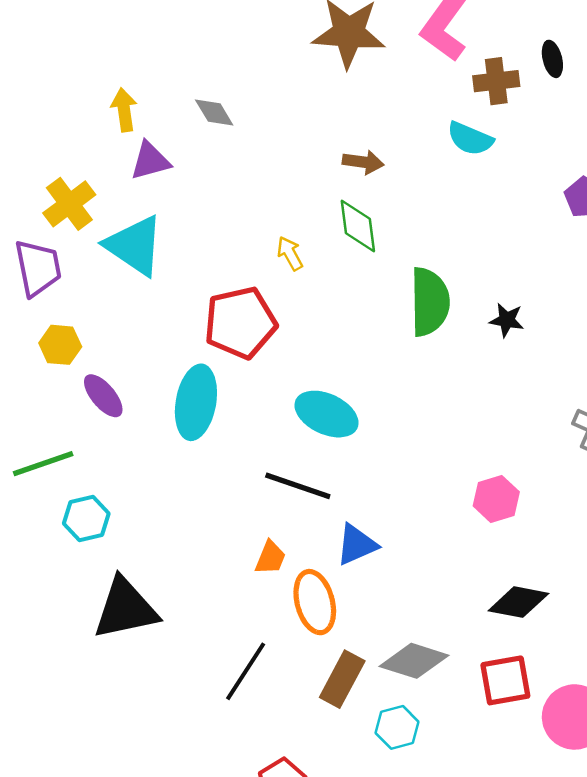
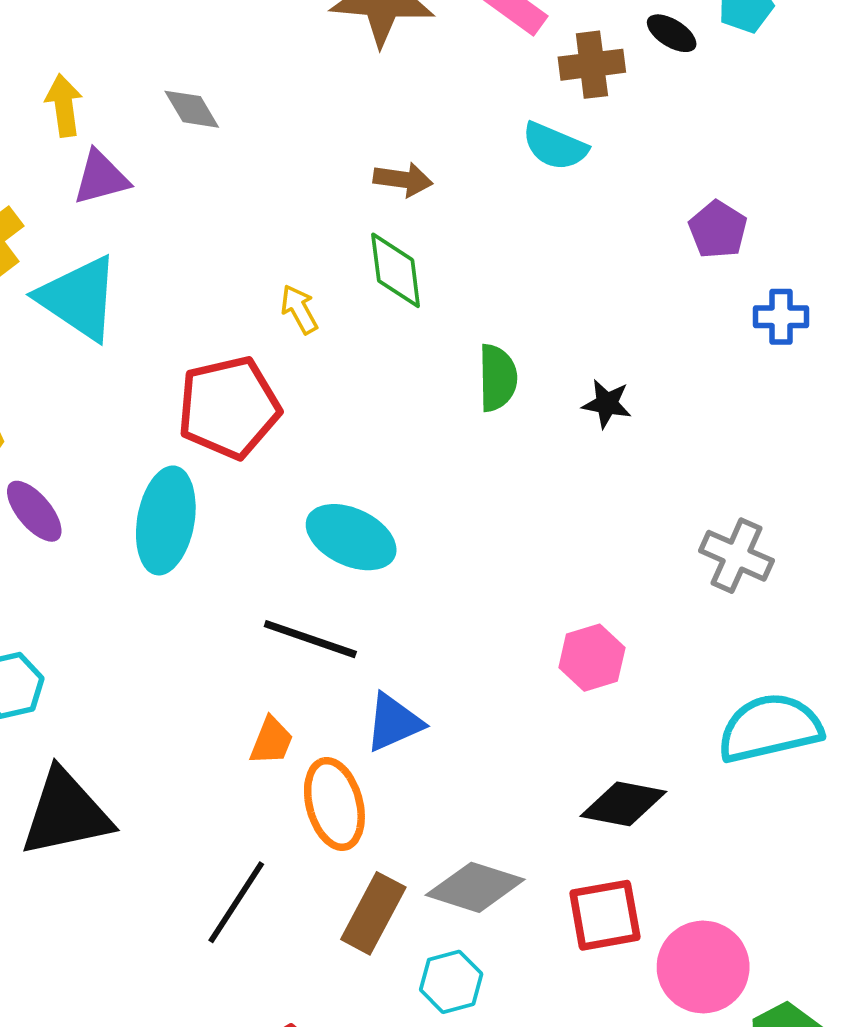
black ellipse: (552, 59) -> (672, 33), turned -44
green semicircle: (430, 302) -> (497, 378), size x0.7

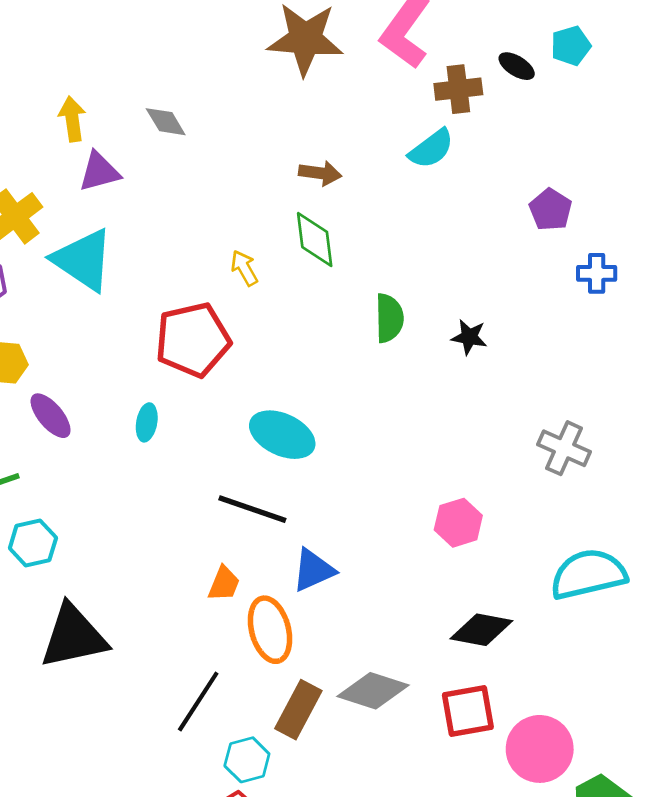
cyan semicircle: (555, 146) -> (431, 149), turned -60
cyan ellipse: (166, 520) -> (147, 422), size x0.5
cyan hexagon: (451, 982) -> (247, 760), moved

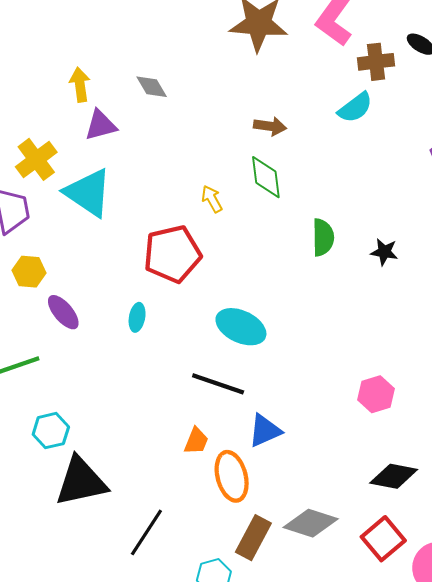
cyan hexagon: (33, 543) -> (51, 431), moved
black line: (198, 702) -> (146, 532), moved
red square: (468, 711) -> (383, 539), turned -30

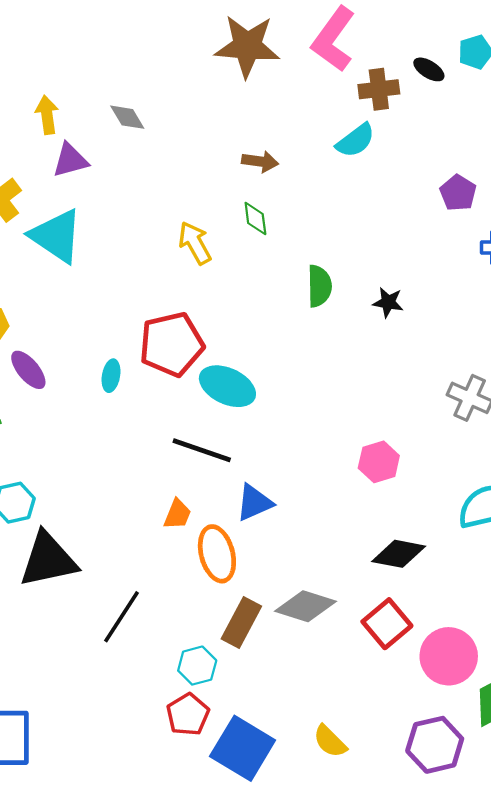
green diamond: (266, 177) -> (255, 218), size x0.7
yellow arrow: (212, 199) -> (195, 243), size x1.4
red pentagon: (172, 254) -> (172, 344), moved

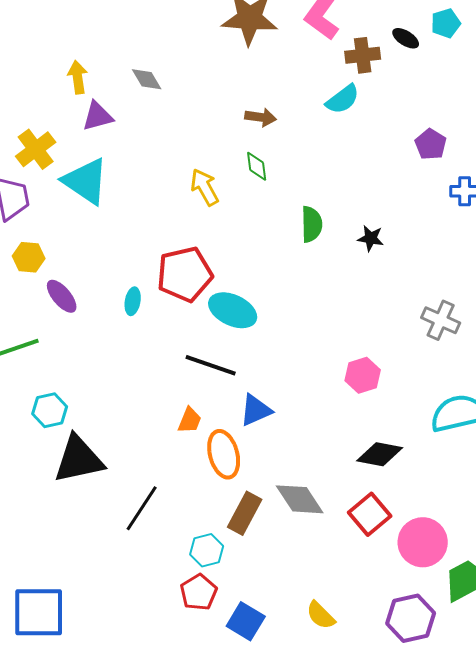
gray diamond: (305, 606) -> (300, 499), turned 39
blue square: (243, 748) -> (246, 621), size x0.7

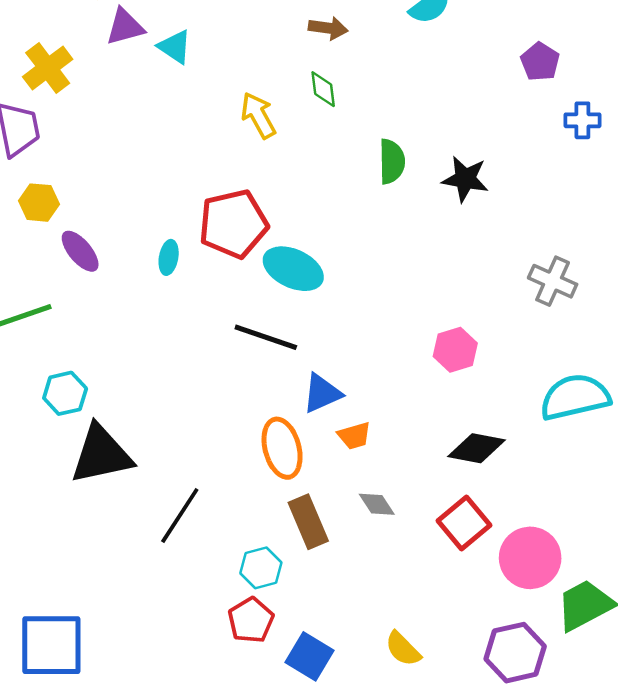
cyan triangle: (86, 181) -> (175, 47), moved, size x0.6
black star: (371, 238) -> (465, 179), size x1.4
orange trapezoid: (190, 420) -> (354, 436), moved, turned 52
gray diamond: (300, 499) -> (377, 504), size x0.6
brown rectangle: (245, 513) -> (308, 522), turned -51

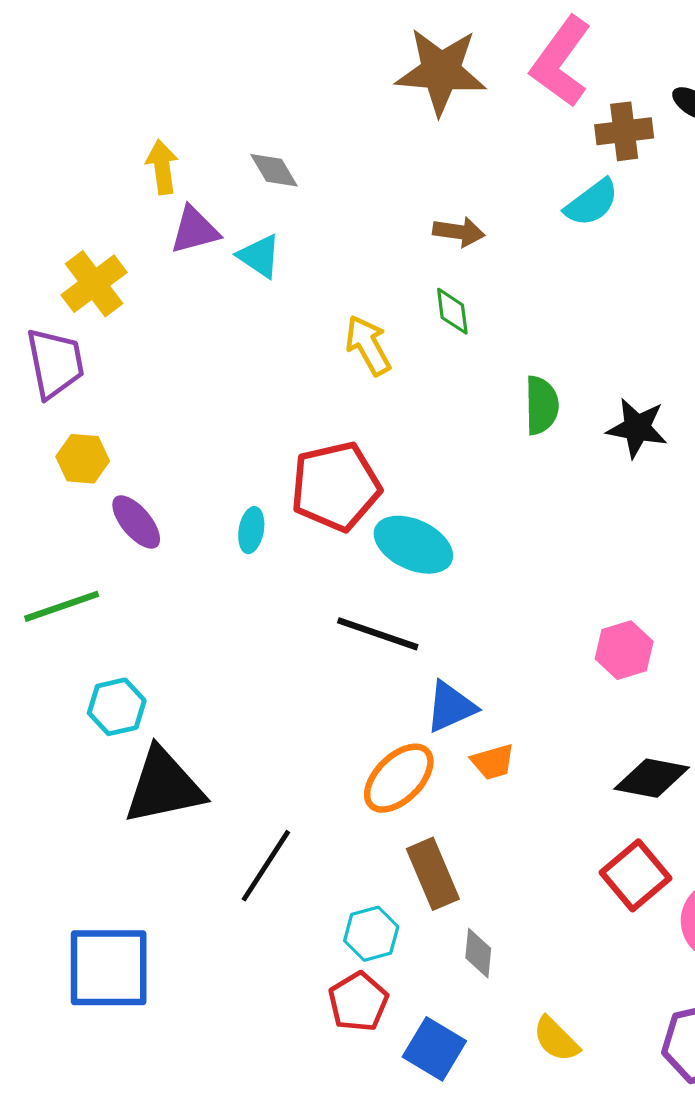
orange ellipse: (282, 448) -> (399, 778), turned 60
gray diamond: (377, 504) -> (478, 953), moved, turned 39
blue square: (51, 645) -> (109, 968), moved

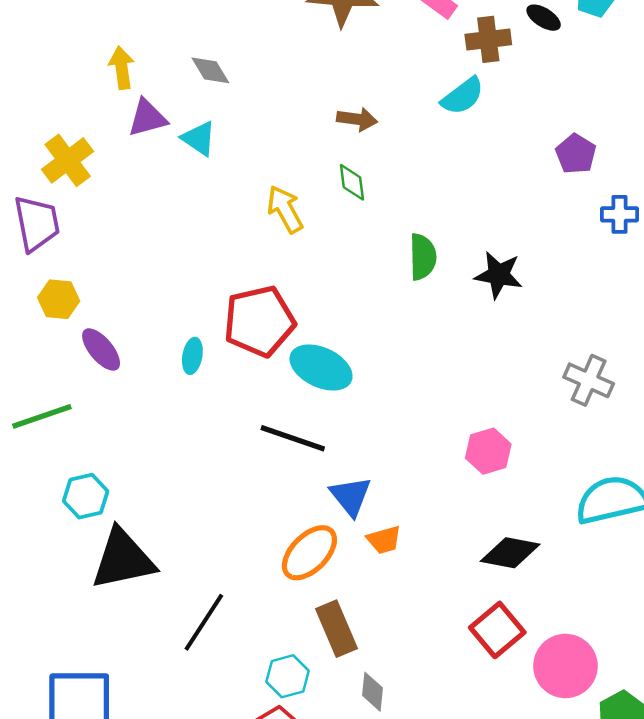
blue triangle: (451, 707) -> (351, 496), turned -45

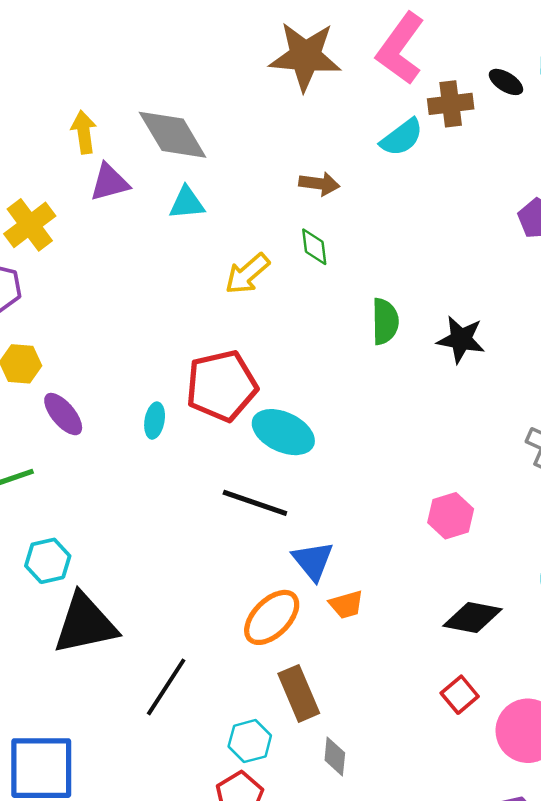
gray diamond: (210, 70) -> (173, 135), size x1.8
cyan semicircle: (463, 96) -> (402, 137), moved
cyan triangle: (199, 138) -> (187, 203), moved, turned -39
yellow arrow: (285, 209) -> (247, 274), turned -102
red square: (497, 630) -> (460, 695), size x0.7

